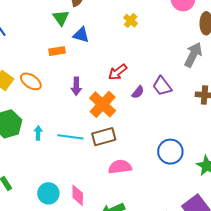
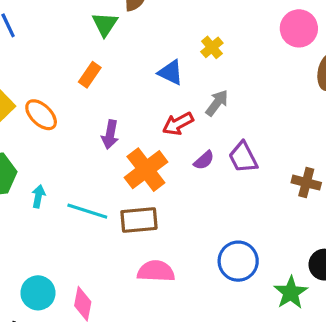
blue triangle: (81, 35) -> (171, 72), moved
orange rectangle: (57, 51) -> (90, 75), turned -56
gray arrow: (193, 55) -> (217, 103), moved, size x0.7

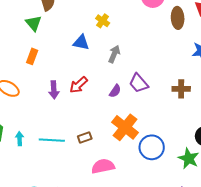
red arrow: (178, 124) -> (79, 85), moved
orange cross: (146, 170) -> (125, 127), moved
brown rectangle: (139, 220) -> (85, 138), size x0.6

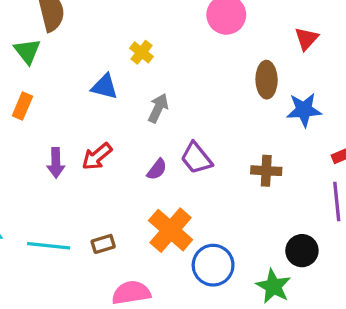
brown ellipse: (178, 18) -> (267, 80), moved

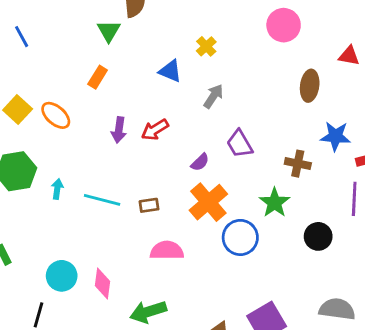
red triangle: (307, 39) -> (349, 56), turned 50
blue star: (304, 110) -> (335, 136), moved
purple semicircle: (157, 169) -> (200, 162), moved
green star: (273, 286) -> (275, 203), moved

